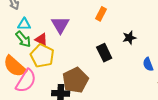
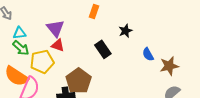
red triangle: (41, 39) -> (58, 45), moved
yellow pentagon: (42, 56) -> (42, 62), turned -30

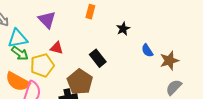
purple triangle: (55, 28) -> (47, 20), moved
cyan triangle: (20, 33) -> (18, 38), size x1.5
black rectangle: (103, 49) -> (98, 58), moved

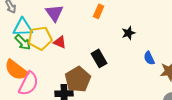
yellow pentagon: (42, 65) -> (40, 38), moved

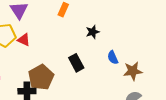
black rectangle: (99, 58) -> (76, 63), moved

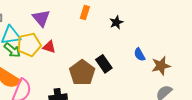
black star: (93, 32) -> (116, 22), moved
brown pentagon: (41, 77) -> (82, 73), moved

